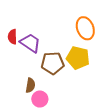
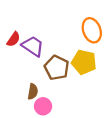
red semicircle: (12, 37) -> (14, 39), turned -144
brown pentagon: (53, 63) -> (57, 68), turned 30

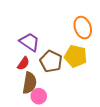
red semicircle: (14, 39) -> (23, 63), moved
brown semicircle: (33, 92) -> (30, 83), size x1.5

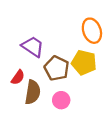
red semicircle: (23, 63) -> (18, 77), moved
pink circle: (39, 96) -> (61, 100), moved

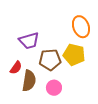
purple trapezoid: (33, 47) -> (29, 41), turned 130
brown pentagon: (57, 68) -> (50, 60), turned -30

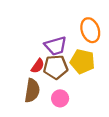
purple trapezoid: (29, 41) -> (56, 46), moved
red semicircle: (16, 68) -> (38, 66), moved

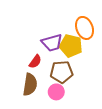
yellow pentagon: (82, 61) -> (71, 46), moved
brown pentagon: (56, 67) -> (61, 72), moved

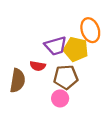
red semicircle: (35, 62) -> (38, 66), turned 64
brown semicircle: (30, 85) -> (18, 81), moved

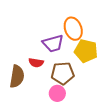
orange ellipse: (90, 30) -> (73, 29), moved
yellow pentagon: (76, 49) -> (86, 51), moved

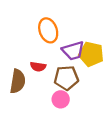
orange ellipse: (73, 29) -> (48, 30), moved
purple trapezoid: (53, 43) -> (73, 51), moved

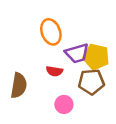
red semicircle: (38, 67) -> (54, 71), moved
brown pentagon: (66, 78) -> (91, 82), moved

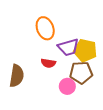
pink circle: (64, 104) -> (67, 86), moved

